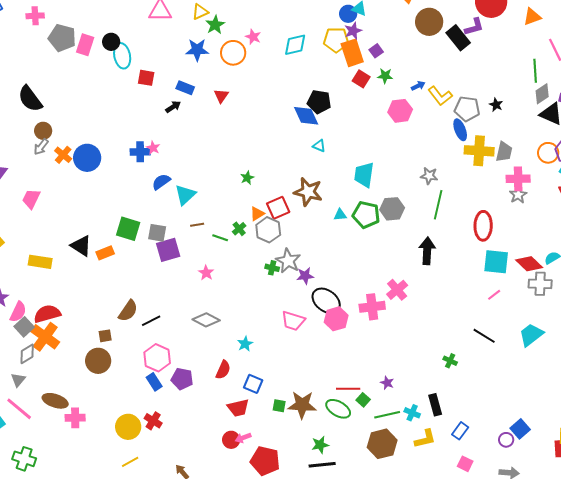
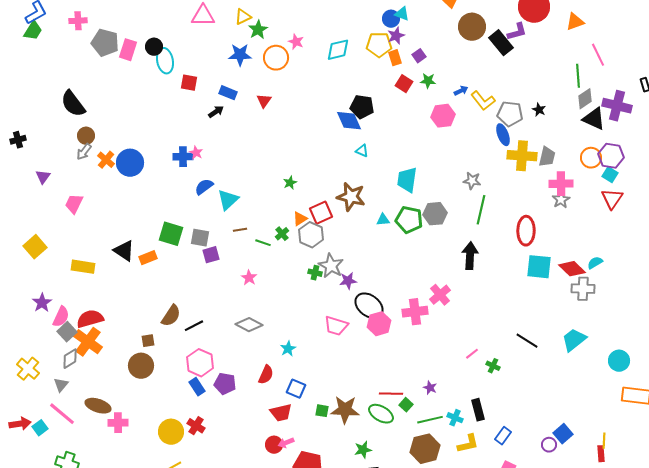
orange rectangle: (352, 53) -> (395, 58), size x0.6
purple square: (168, 250) -> (211, 255), size x0.7
pink line: (494, 295) -> (472, 354), moved

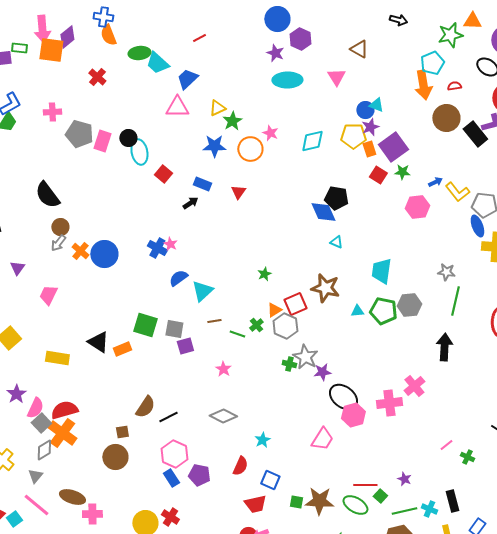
purple square: (419, 56) -> (393, 147), size x2.0
red square: (189, 83) -> (163, 174), turned 30
blue cross: (183, 157) -> (157, 248), turned 30
pink trapezoid: (336, 326) -> (322, 439), moved, turned -75

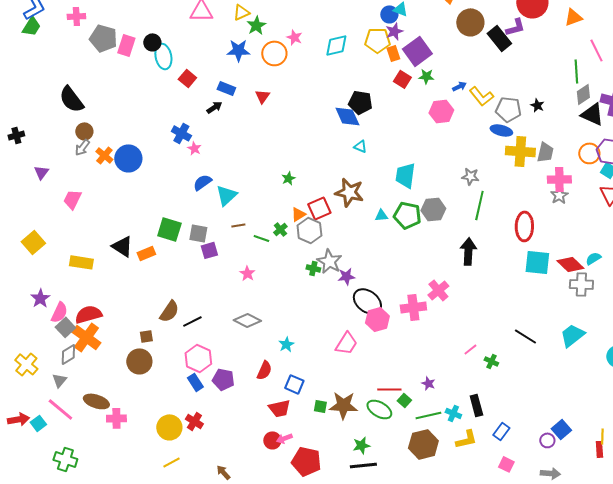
blue ellipse: (477, 226) -> (501, 130), turned -55
blue cross: (157, 248) -> (181, 133), moved

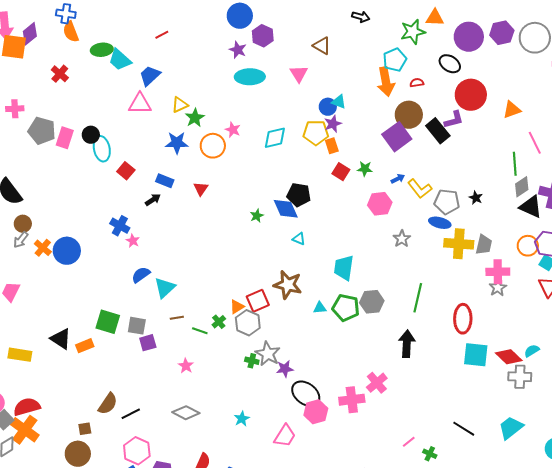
purple square: (417, 51) -> (397, 137), moved
gray star: (470, 176) -> (402, 239), moved, turned 30
green star: (288, 178) -> (257, 216), moved
cyan star: (286, 344) -> (242, 419), moved

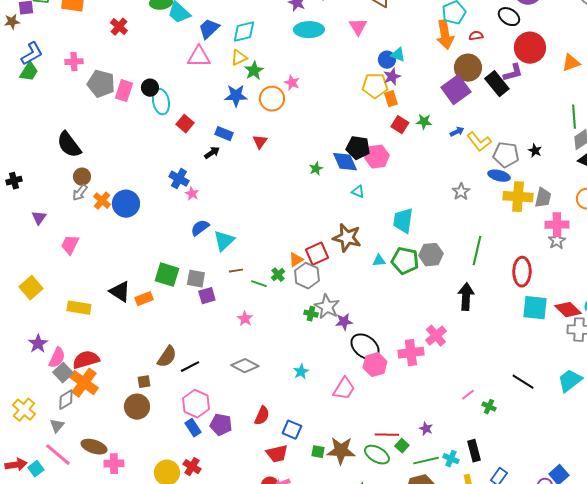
cyan diamond: (275, 138) -> (244, 32), moved
pink hexagon: (380, 204) -> (377, 157), moved

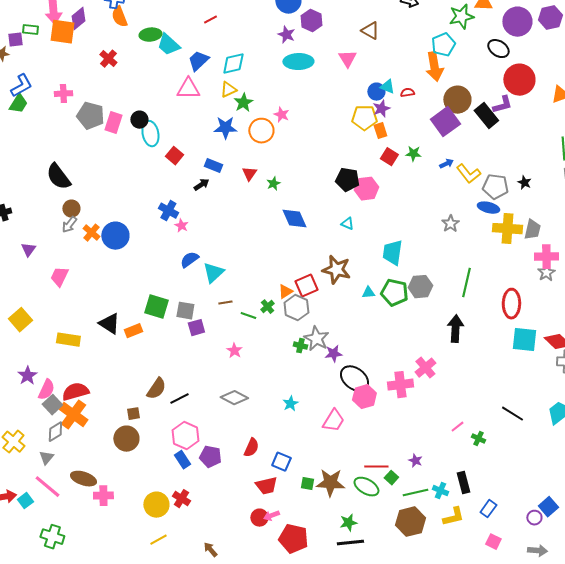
red semicircle: (476, 36) -> (407, 93), moved
blue diamond: (345, 162) -> (294, 219), moved
green star: (316, 169) -> (273, 184), moved

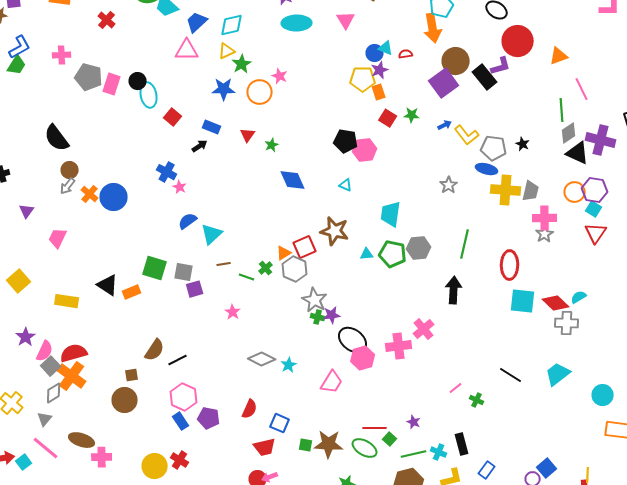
green cross: (300, 346) -> (318, 317), moved
gray diamond: (234, 398) -> (262, 359), moved

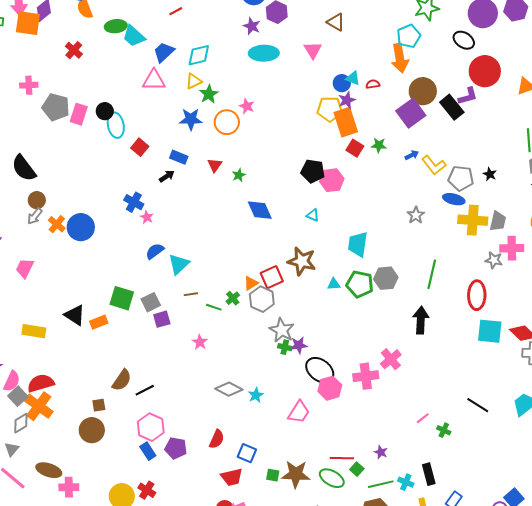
orange rectangle: (379, 92) -> (346, 122), size x1.8
gray star: (545, 234) -> (494, 260), moved, turned -30
gray square: (184, 272) -> (151, 302), turned -36

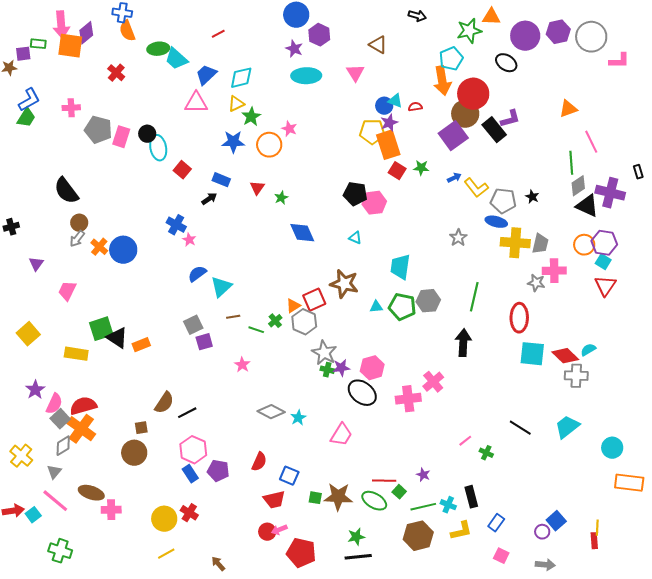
red circle: (485, 71) -> (473, 94), moved
green square: (122, 298) -> (101, 329), moved, turned -35
pink hexagon: (330, 388) -> (372, 368), moved

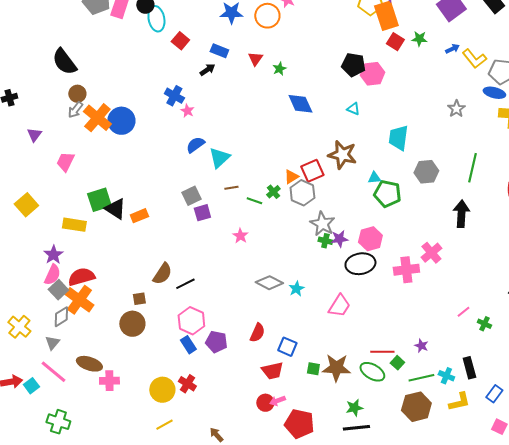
orange cross: (99, 247) -> (97, 118), size x1.6
green pentagon: (402, 307) -> (387, 194), moved
purple star: (35, 390) -> (53, 255), moved
black ellipse: (362, 393) -> (360, 264), turned -48

